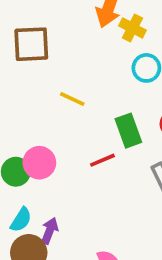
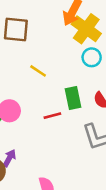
yellow cross: (132, 28) -> (86, 29), size x1.6

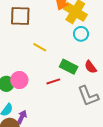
green rectangle: (73, 98) -> (69, 67), turned -48

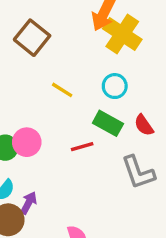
brown square: (20, 16) -> (32, 38), turned 35
cyan circle: (81, 34) -> (115, 86), moved

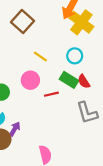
red semicircle: (144, 125) -> (84, 81), moved
pink circle: (27, 142) -> (30, 80), moved

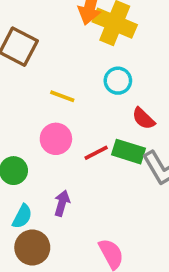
green rectangle: (69, 80) -> (128, 152), moved
purple arrow: (15, 129) -> (62, 203), moved

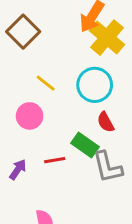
cyan circle: (118, 81) -> (95, 85), size x1.5
red line: (96, 153) -> (55, 160), moved

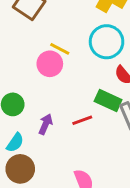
pink circle: (30, 116) -> (50, 64), moved
purple arrow: (18, 170) -> (46, 124), moved

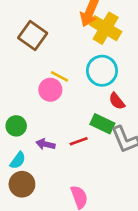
purple arrow: (46, 124) -> (46, 144), turned -102

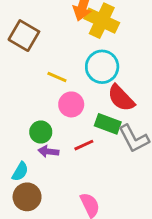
pink circle: (50, 90) -> (71, 104), moved
red semicircle: (117, 101) -> (121, 98), size x1.5
green circle: (16, 126) -> (41, 132), moved

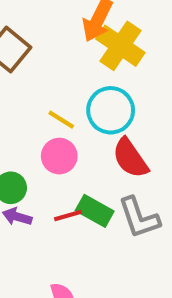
yellow line: (57, 77) -> (61, 120), moved
green rectangle: (108, 124) -> (95, 211), moved

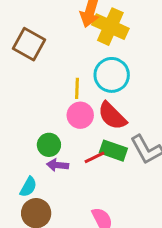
yellow line: (61, 120) -> (77, 88), turned 70
red semicircle: (130, 158) -> (112, 116), moved

